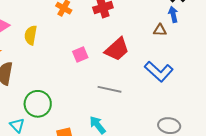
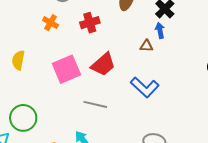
yellow semicircle: (31, 35) -> (18, 60), moved
pink square: (80, 54) -> (66, 69), size x1.8

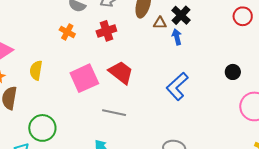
brown triangle: (146, 46) -> (160, 23), moved
red trapezoid: (103, 64) -> (121, 72), turned -100
blue L-shape: (145, 87) -> (177, 86), moved, turned 96

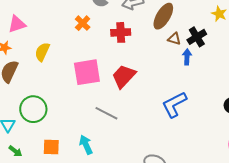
red trapezoid: (121, 72) -> (124, 76), turned -100

